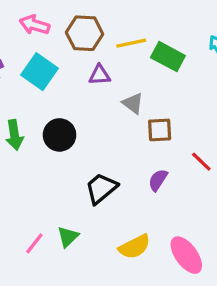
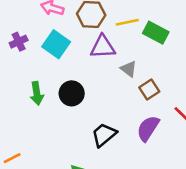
purple triangle: (100, 75) -> (103, 47), size x1.5
brown square: (160, 130) -> (149, 90), turned -30
purple semicircle: (158, 180) -> (148, 128), size x1.5

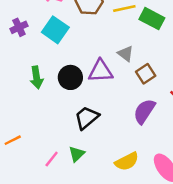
purple triangle: (103, 47) -> (100, 71), moved
black trapezoid: (104, 135) -> (87, 118), moved

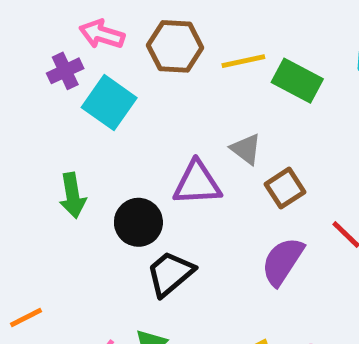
purple cross: (19, 27) -> (65, 71), moved
black circle: (70, 77) -> (138, 222), moved

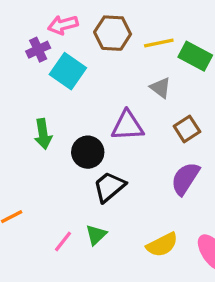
pink arrow: (102, 34) -> (63, 25), turned -32
gray triangle: (246, 149) -> (160, 88), moved

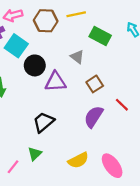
yellow line: (159, 43) -> (76, 14), moved
black circle: (88, 152) -> (35, 65), moved
pink line: (63, 241) -> (13, 167), moved

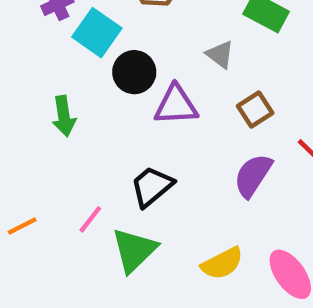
green triangle: (35, 154) -> (134, 250), size x1.6
pink line: (13, 167) -> (90, 219), moved

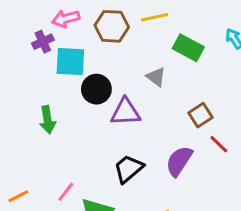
cyan square: (97, 33) -> (70, 62), turned -32
brown square: (255, 109) -> (200, 115), moved
black trapezoid: (152, 186) -> (129, 169), moved

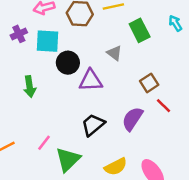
purple cross: (43, 42) -> (19, 34), moved
green rectangle: (188, 48) -> (140, 30), turned 35

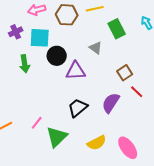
green arrow: (30, 87) -> (25, 64), moved

